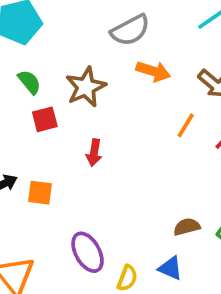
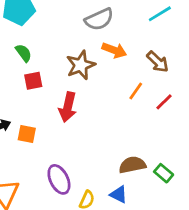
brown star: (86, 87) -> (81, 65), moved
red arrow: (94, 153) -> (68, 107), size x1.5
brown semicircle: (187, 227) -> (132, 165), size x1.4

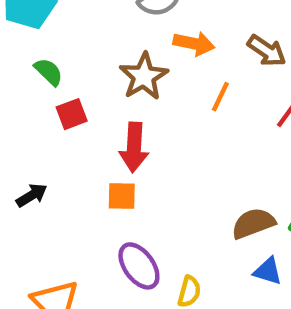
orange line: (136, 91) -> (220, 97), moved
orange square: (27, 134) -> (122, 196), moved
blue triangle: (119, 194) -> (268, 271), moved

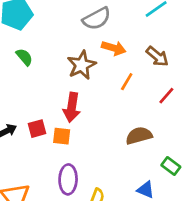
red square: (72, 114) -> (37, 129), moved
brown semicircle: (253, 223) -> (139, 136), moved
purple ellipse: (139, 266) -> (68, 179), turned 32

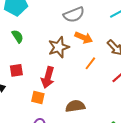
red square: (37, 129) -> (16, 70), moved
brown semicircle: (139, 136) -> (75, 106), moved

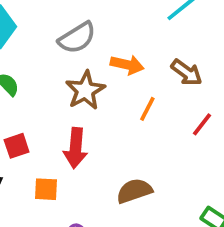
gray semicircle: (74, 15) -> (77, 38), moved
orange square: (38, 98) -> (46, 189), moved

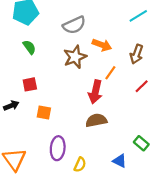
brown arrow: (187, 72) -> (137, 54), turned 66
red arrow: (76, 148) -> (95, 92), moved

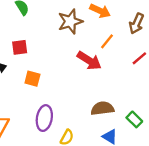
red arrow: (95, 92) -> (89, 61), turned -75
brown semicircle: (96, 120) -> (102, 108), moved

